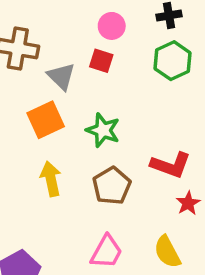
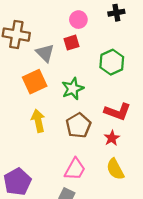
red square: (101, 61) -> (72, 43), turned -35
green hexagon: (172, 61) -> (112, 62), moved
green star: (103, 130) -> (73, 89), turned 30
red star: (188, 203) -> (112, 138), moved

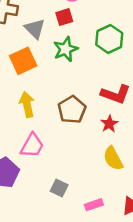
green star: (73, 89) -> (66, 49), moved
pink trapezoid: (75, 169) -> (32, 146), moved

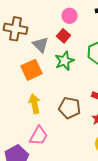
red square: (64, 17) -> (64, 36), turned -32
brown pentagon: (72, 110) -> (70, 108), turned -30

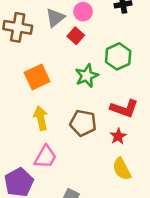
gray triangle: (41, 45) -> (55, 18), moved, turned 36
green star: (65, 61) -> (87, 76), moved

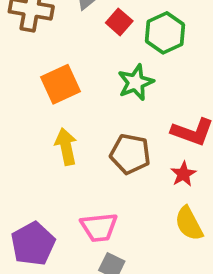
green hexagon: (118, 56) -> (165, 33), moved
pink trapezoid: (46, 157) -> (99, 227), moved, turned 55

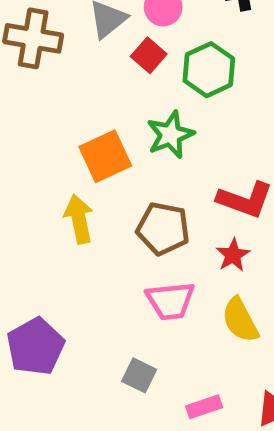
orange square: (60, 84) -> (105, 156), moved
pink trapezoid: (99, 227) -> (170, 301), moved

